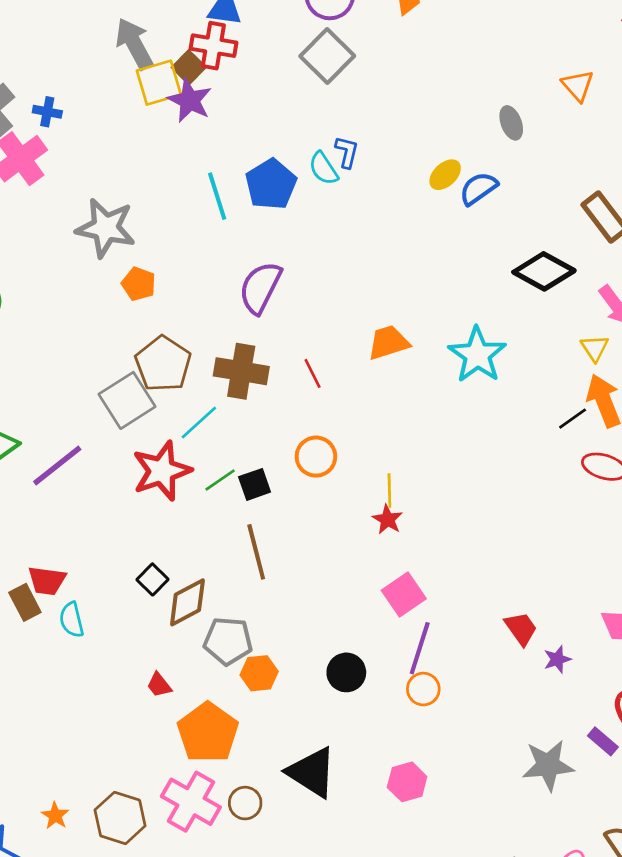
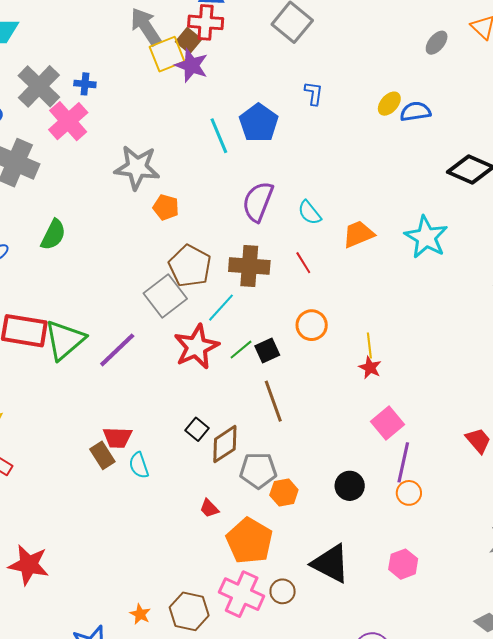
gray ellipse: (511, 123) -> (437, 43), moved, turned 65
cyan semicircle: (323, 168) -> (310, 213), moved
blue semicircle: (478, 188) -> (415, 112), turned 32

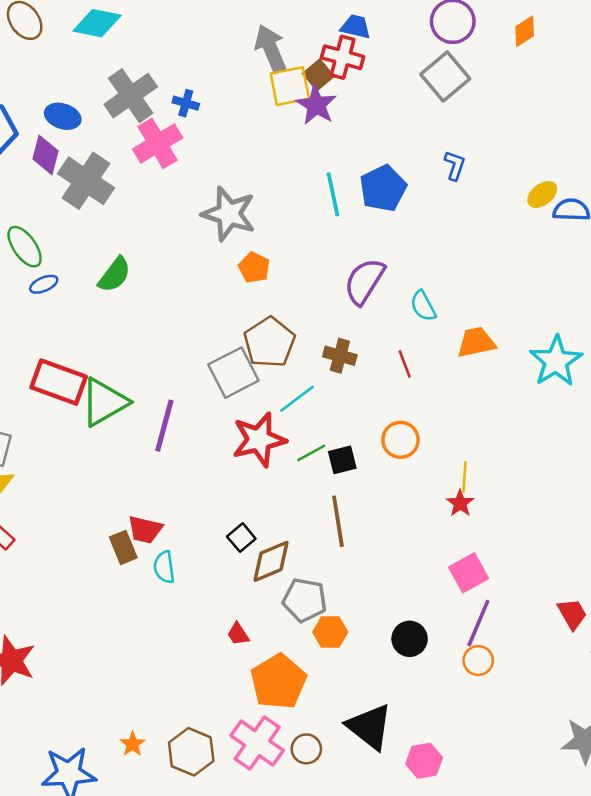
brown cross: (249, 266) -> (340, 356), size x0.7
purple line: (117, 350) -> (164, 426), turned -42
pink hexagon: (403, 564) -> (424, 761), moved

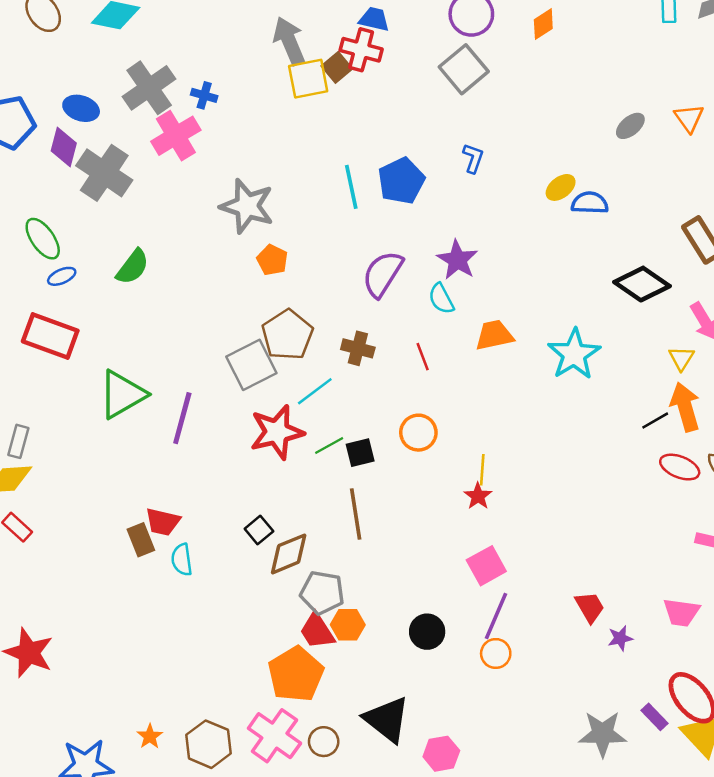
purple star: (316, 105) -> (457, 260), moved
red rectangle: (59, 382) -> (50, 336), moved
red trapezoid: (238, 634) -> (317, 631), moved, size x1.6

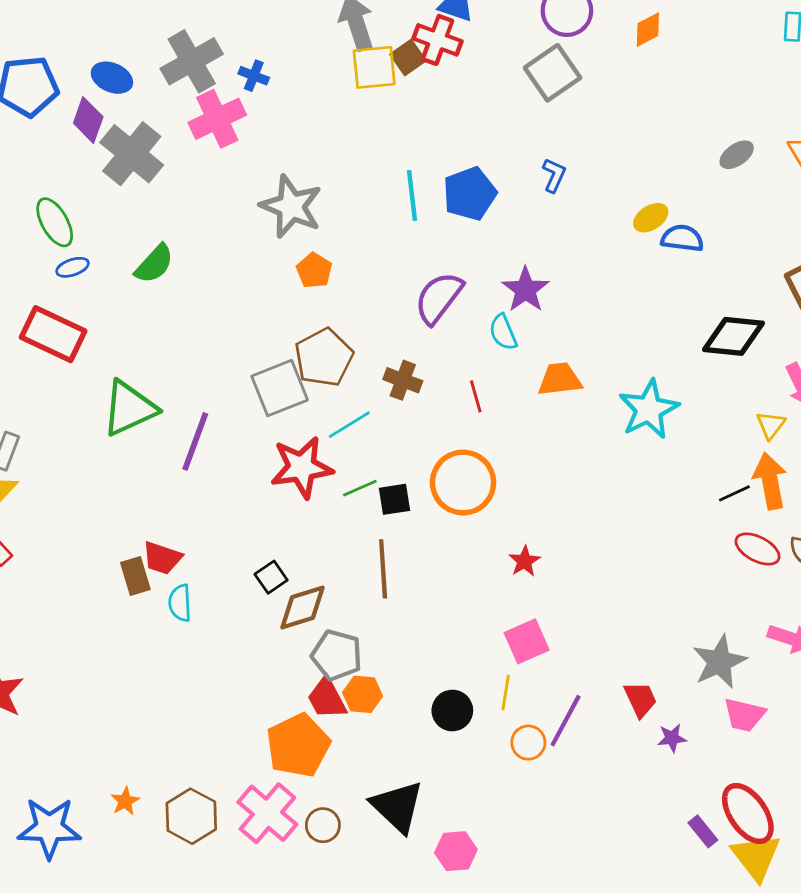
black diamond: (642, 284) -> (734, 336), turned -34
orange circle: (418, 433) -> (463, 483), size x1.5
yellow line: (482, 470) -> (506, 693), moved
purple line: (496, 616) -> (566, 721), moved
gray star: (602, 734) -> (719, 662), moved, turned -30

